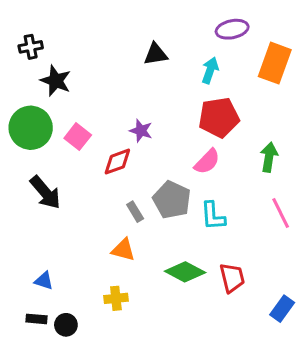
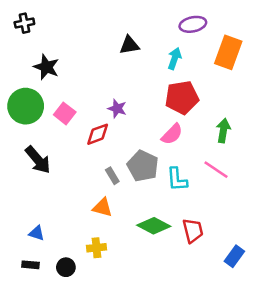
black cross: (31, 47) -> (24, 23), moved
pink line: (281, 213) -> (216, 170), moved, turned -30
black circle: (66, 325) -> (66, 267), moved

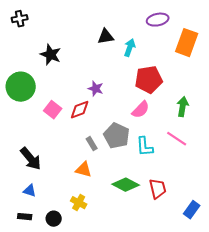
cyan arrow: (175, 59) -> (130, 48), moved
black star: (46, 67) -> (51, 55), moved
pink square: (65, 113) -> (53, 110), moved
black arrow: (38, 160) -> (31, 159), moved
yellow cross: (96, 248) -> (79, 203), turned 35

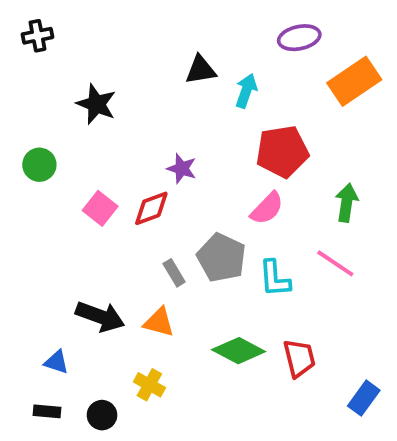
orange rectangle: (187, 43) -> (354, 81), turned 36
green circle: (21, 87) -> (39, 165), size x0.6
black arrow: (31, 159) -> (100, 316), moved, turned -30

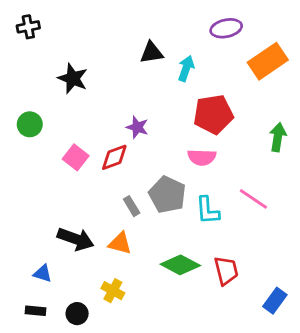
green arrow: (347, 203) -> (278, 137), moved
pink semicircle: (267, 208) -> (202, 157), turned 48

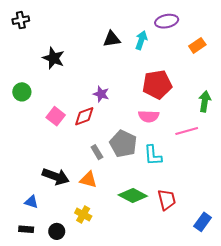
orange rectangle: (268, 61) -> (197, 45), size x0.6
cyan arrow: (186, 68) -> (141, 40), moved
pink line: (253, 199) -> (187, 131), moved, turned -50

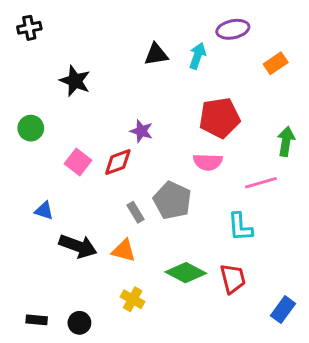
cyan L-shape: (153, 155) -> (240, 227), moved
blue triangle: (31, 202) -> (44, 211), moved
yellow cross: (83, 214) -> (133, 299), moved

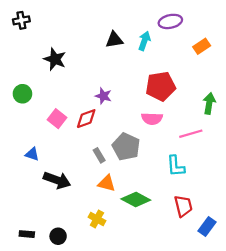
orange triangle: (124, 251) -> (107, 183), moved
red trapezoid: (233, 279) -> (183, 206), moved

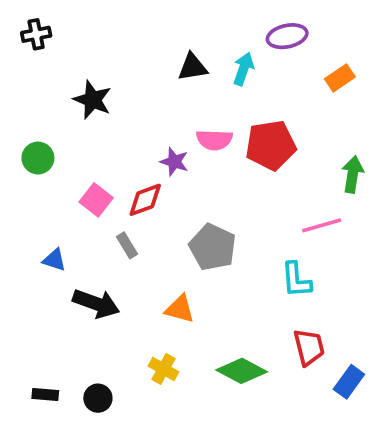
pink semicircle: (152, 119) -> (214, 140), moved
gray rectangle: (99, 155) -> (127, 245), moved
green diamond: (136, 200) -> (242, 371), moved

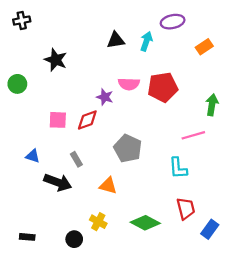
green circle: (38, 158) -> (17, 84), moved
pink square: (96, 200) -> (58, 120), turned -36
gray rectangle: (127, 245) -> (76, 159), moved
black circle: (98, 398) -> (74, 239), moved

